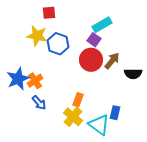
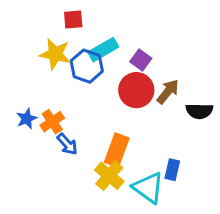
cyan rectangle: (102, 25) -> (103, 50), moved
blue star: (18, 79) -> (27, 119), size x0.6
orange rectangle: (78, 100) -> (117, 150), size x1.5
blue arrow: (39, 103) -> (67, 144), moved

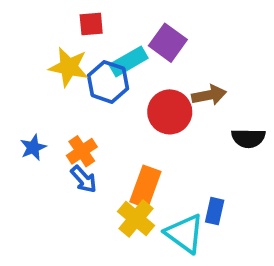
purple square: (141, 60) -> (168, 43), moved, size x1.4
brown arrow: (168, 92) -> (209, 95), moved, turned 40
orange cross: (52, 122) -> (82, 151), moved

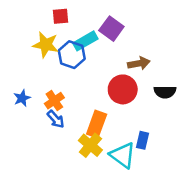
red circle: (170, 112) -> (123, 89), moved

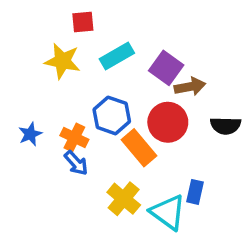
purple square: (111, 29) -> (166, 68), moved
blue hexagon: (72, 55) -> (112, 115), moved
orange cross: (54, 101) -> (74, 138), turned -30
orange rectangle: (97, 124) -> (139, 148), moved, turned -60

